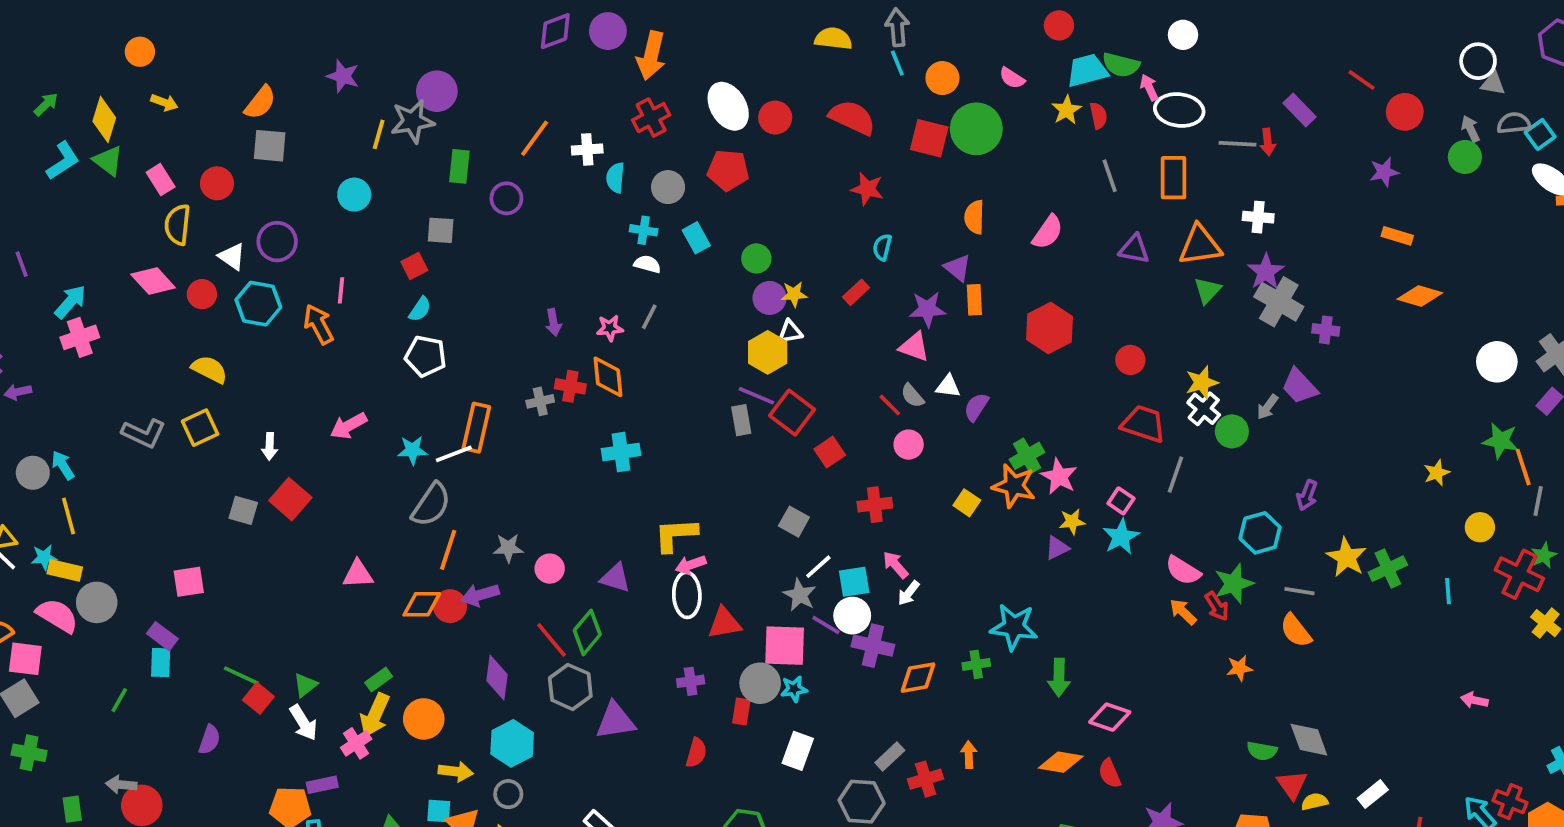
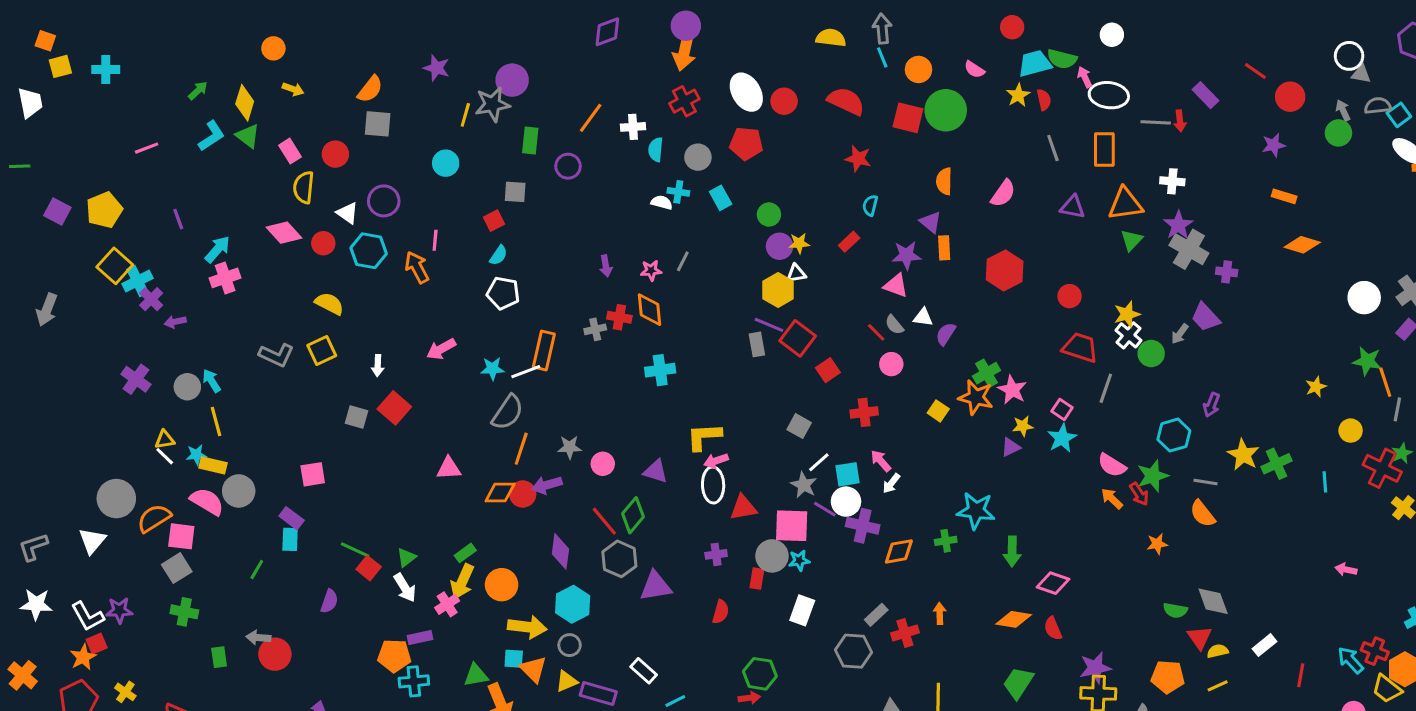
purple circle: (608, 31) -> (686, 26), moved
white semicircle: (647, 264) -> (662, 202), moved
yellow arrow: (456, 772) -> (527, 627), size x1.4

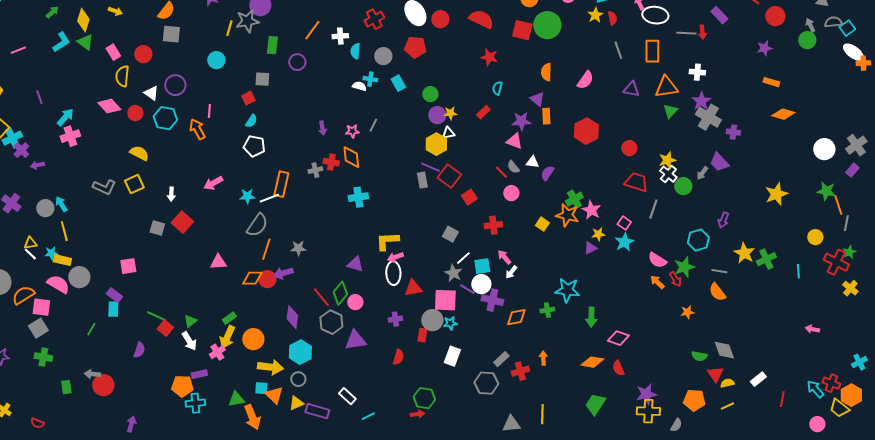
yellow star: (1316, 387) -> (776, 194), moved, size x1.6
pink circle: (603, 464) -> (355, 302), moved

